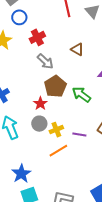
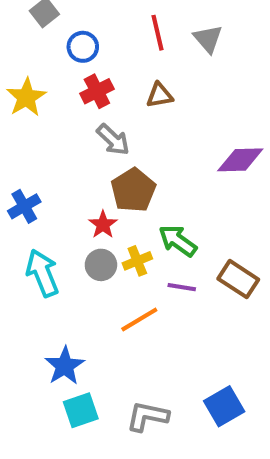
blue circle: (19, 17) -> (83, 47), moved
brown triangle: (77, 49) -> (160, 95), moved, turned -40
green arrow: (81, 94) -> (178, 241), moved
yellow cross: (56, 130) -> (137, 261), moved

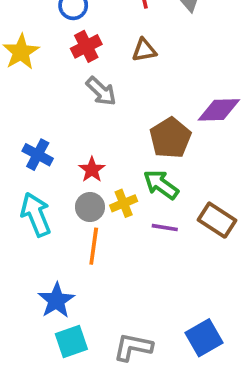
brown pentagon: (133, 190) -> (170, 138), moved
blue cross: (24, 206) -> (38, 155), moved, turned -32
orange line: (139, 319) -> (94, 246), moved, turned -51

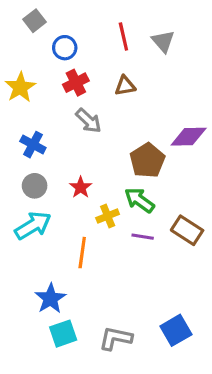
blue cross: (38, 155) -> (33, 145), moved
gray circle: (90, 207) -> (35, 186), moved
cyan arrow: (36, 214) -> (33, 226), turned 81

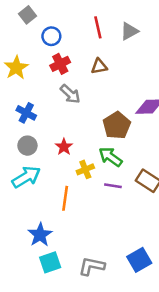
gray triangle: (163, 41) -> (129, 31), turned 42

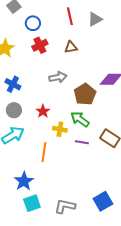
gray arrow: (70, 94) -> (58, 77), moved, turned -54
yellow cross: (85, 169) -> (60, 129), turned 32

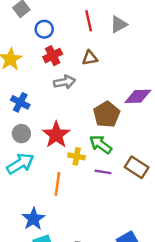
gray arrow: (58, 77) -> (65, 82), moved
red star: (43, 111) -> (56, 135), size x1.6

